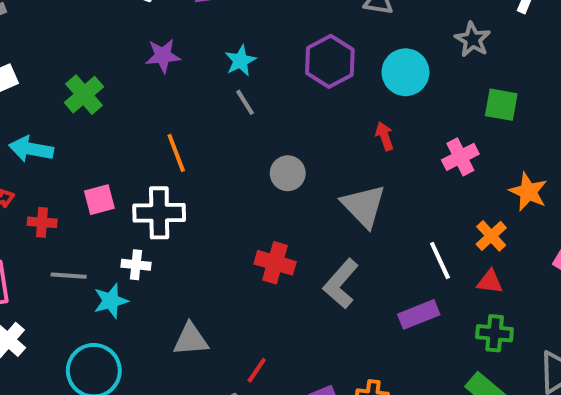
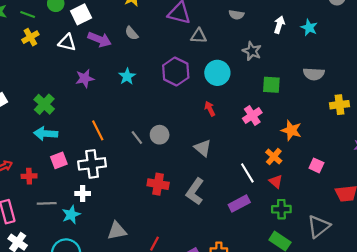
gray line: (245, 102) -> (137, 138), moved
cyan arrow: (31, 149) -> (46, 134), moved
gray triangle: (364, 206) -> (203, 148), size x0.7
red triangle: (490, 282) -> (276, 181), turned 40

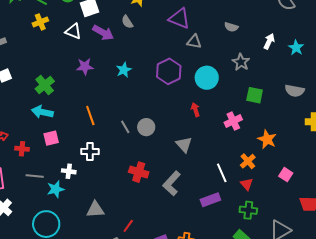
gray semicircle: (132, 33) -> (127, 22), moved
white cross: (92, 164) -> (90, 152), moved, size x0.7

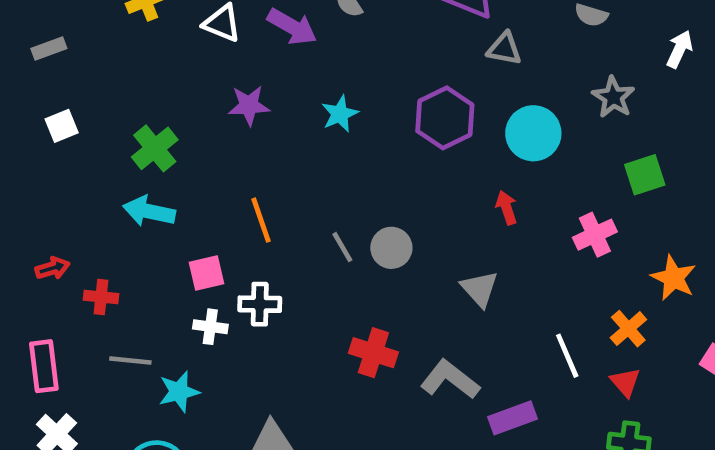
green square: (255, 95) -> (645, 175), turned -30
pink square: (51, 138) -> (206, 273), moved
white cross: (69, 171) -> (210, 327), moved
gray L-shape: (172, 183) -> (450, 380), turned 85
purple rectangle: (210, 200) -> (513, 418), moved

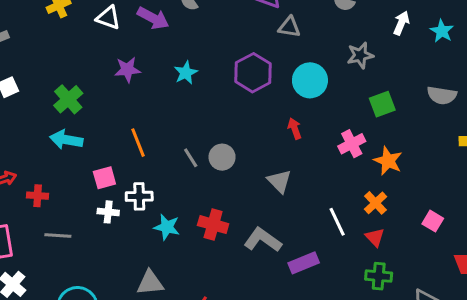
gray star: (613, 97) -> (360, 55), turned 30
orange star: (674, 278) -> (388, 161), moved
cyan star: (179, 392) -> (167, 227), moved, turned 30

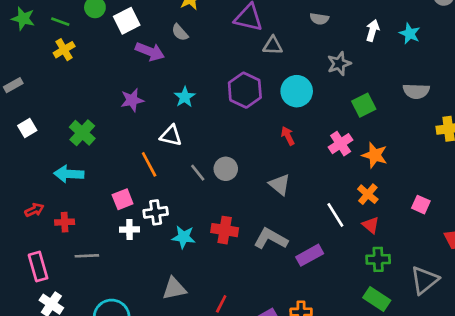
white triangle: (108, 18) -> (171, 136), moved
cyan arrow: (66, 140) -> (69, 174), moved

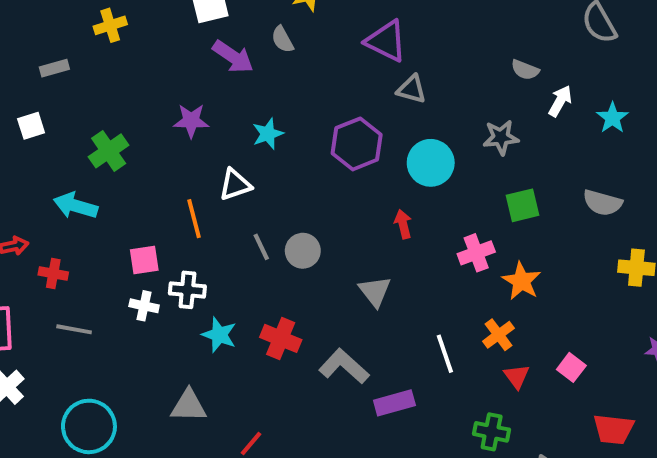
gray semicircle: (319, 19) -> (525, 70), moved
gray rectangle: (13, 85) -> (54, 68), moved
white triangle: (171, 136) -> (235, 185), turned -45
red triangle: (371, 225) -> (517, 376), moved

